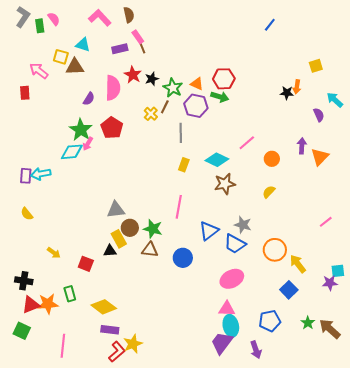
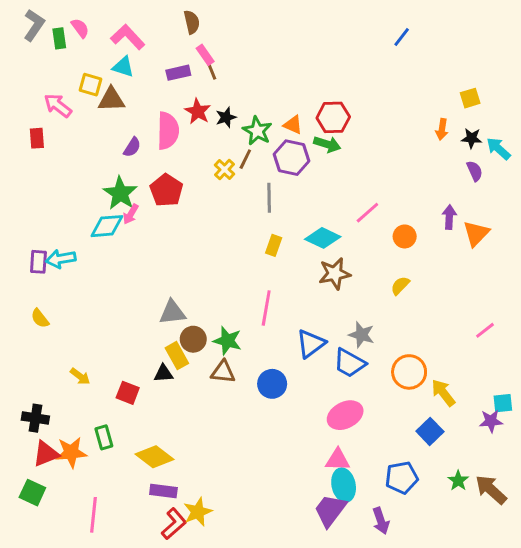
pink L-shape: (100, 18) -> (128, 37), moved
black star: (287, 93) -> (472, 138), moved

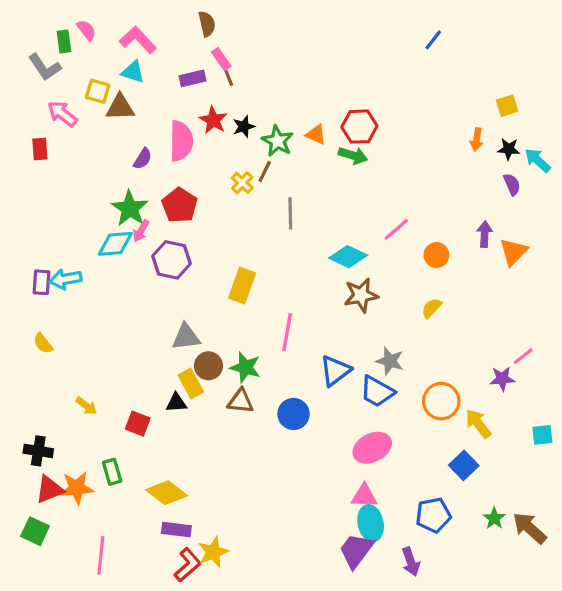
gray L-shape: (34, 25) -> (45, 67), moved, turned 112
purple hexagon: (291, 158) -> (172, 260), moved
yellow rectangle: (274, 245) -> (242, 286), moved, size x1.5
purple star: (491, 421) -> (502, 379), moved

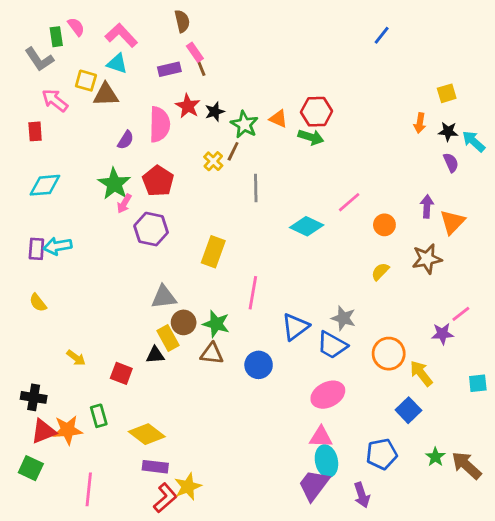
cyan diamond: (115, 244) -> (45, 185), moved
brown star: (361, 295) -> (427, 259), moved

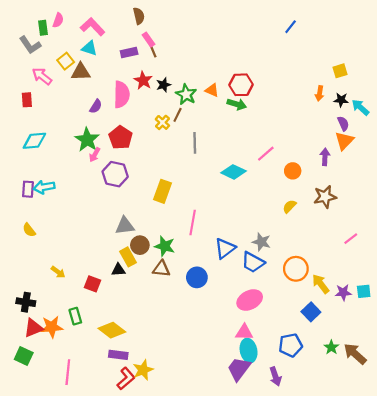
pink semicircle: (76, 27) -> (58, 20), turned 56
yellow square: (86, 81) -> (66, 61), turned 35
orange triangle: (452, 222) -> (344, 141), moved
purple star: (442, 334) -> (343, 292), moved

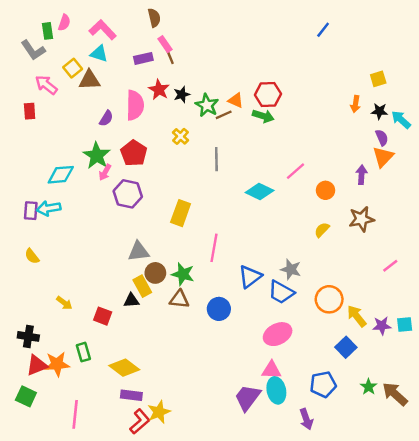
brown line: (178, 115) -> (224, 115), moved, turned 40
cyan diamond: (34, 141) -> (61, 175), moved
purple trapezoid: (239, 369) -> (248, 398), moved

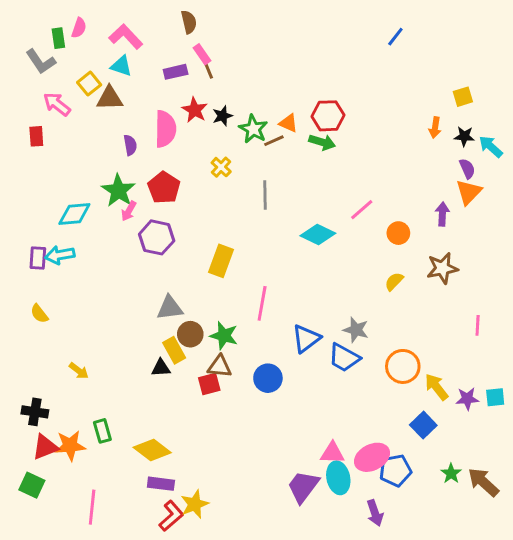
purple semicircle: (106, 118) -> (130, 145), turned -42
pink line: (390, 266) -> (478, 325), turned -49
red square: (103, 316) -> (209, 384), moved, turned -36
pink ellipse: (278, 334) -> (372, 457), moved

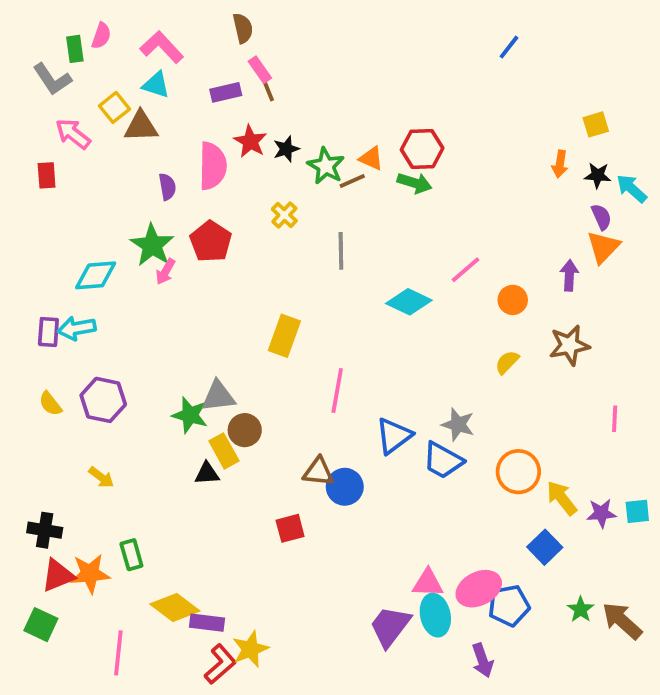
purple hexagon: (157, 237) -> (103, 400), moved
green star: (224, 336) -> (190, 415), moved
brown triangle: (220, 366) -> (318, 472), moved
red square: (209, 384) -> (290, 528), moved
yellow diamond: (152, 450) -> (175, 608), moved

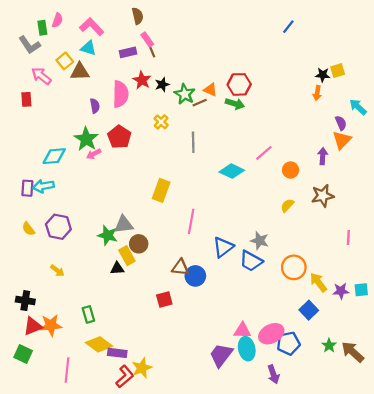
black star: (598, 175) -> (323, 75), moved
pink arrow: (165, 272) -> (94, 154), turned 32
green rectangle: (131, 555) -> (88, 314), moved

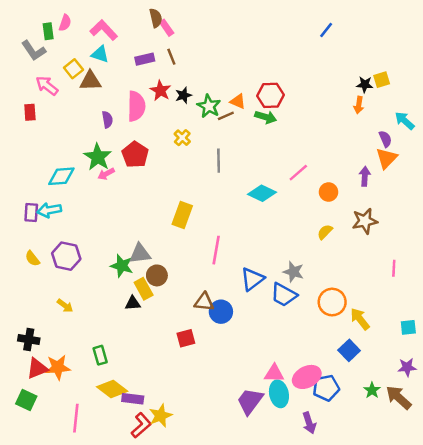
pink rectangle: (147, 40) -> (167, 28), moved
purple star: (341, 291) -> (407, 367), moved

